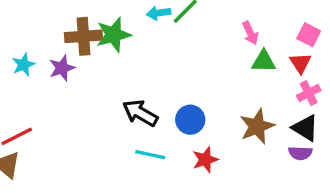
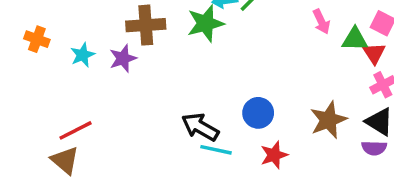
green star: (114, 35) -> (205, 23), moved
green triangle: (264, 61) -> (355, 39), moved
black arrow: (140, 113) -> (200, 127), moved

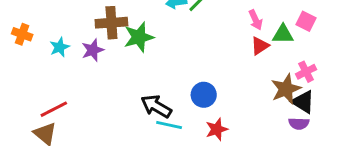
green star: (205, 23) -> (139, 37), moved
red triangle: (374, 53) -> (260, 46), moved, turned 30
brown star: (328, 120) -> (286, 89), moved

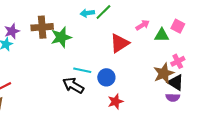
pink arrow: (256, 20) -> (143, 25), turned -96
red triangle: (260, 46) -> (119, 43), moved, size x1.5
purple star: (93, 50) -> (12, 31), moved
cyan line: (169, 125) -> (82, 70), moved

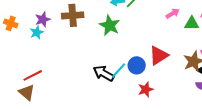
green star: (61, 37) -> (110, 25), moved, turned -30
red triangle: (119, 43) -> (159, 55), moved
cyan line: (82, 70) -> (119, 70), moved, turned -60

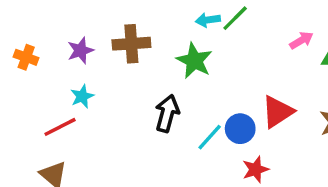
cyan star: (37, 32) -> (82, 96), moved
black arrow: (104, 73) -> (167, 113), moved, turned 75
red line: (33, 75) -> (60, 127), moved

